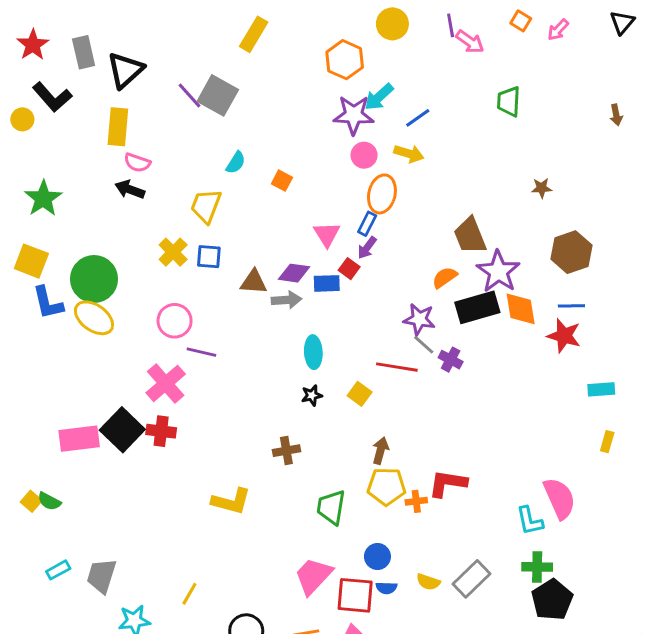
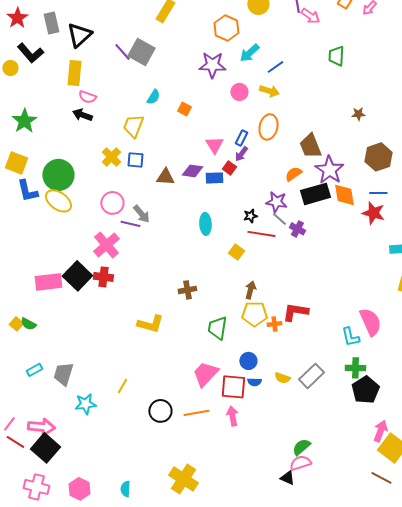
purple star: (354, 115) -> (212, 65), moved
orange ellipse: (382, 194) -> (268, 127), moved
gray arrow: (286, 300) -> (141, 214), moved, turned 54
black star: (312, 395) -> (250, 216), moved

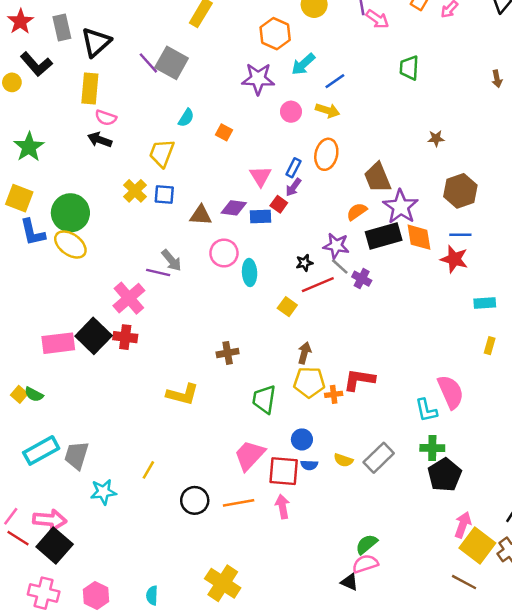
pink circle: (112, 203) -> (224, 253), moved
red line: (261, 234) -> (318, 285), turned -32
cyan rectangle: (34, 370) -> (41, 450), size x1.8

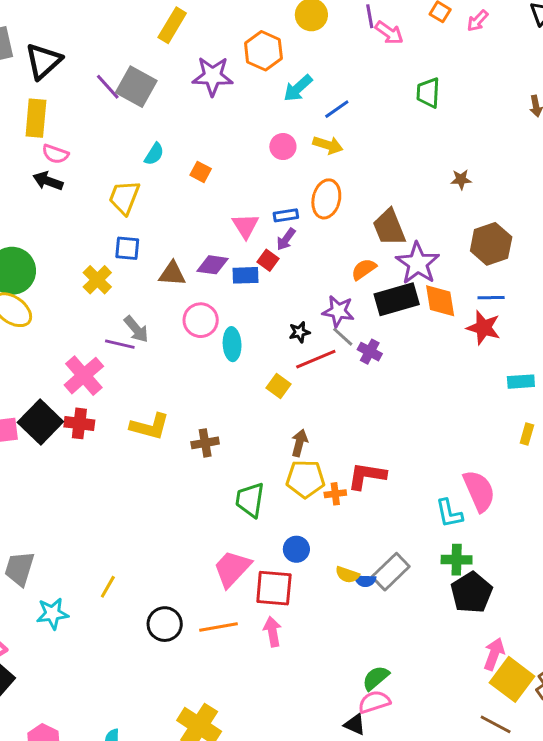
purple star: (258, 79) -> (213, 76), moved
blue rectangle: (293, 168) -> (286, 215), turned 54
yellow cross: (135, 191) -> (97, 280), moved
yellow L-shape: (183, 394) -> (150, 426), moved
blue semicircle: (309, 465) -> (365, 581), moved

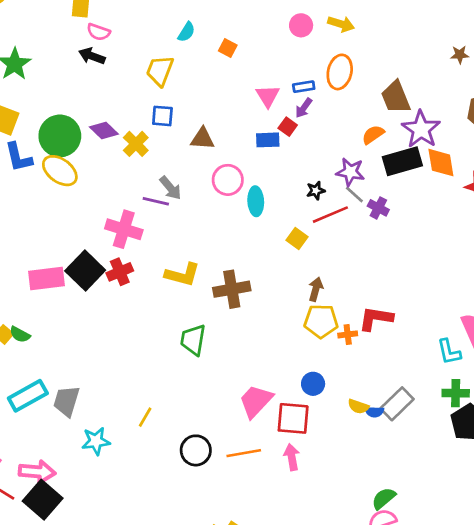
purple diamond: (213, 265) -> (104, 131), moved, turned 36
pink cross: (84, 376) -> (124, 229), turned -32
red cross: (79, 423) -> (120, 272), turned -30
brown cross: (205, 443) -> (232, 289), size x1.5
green trapezoid: (250, 500) -> (193, 340), moved

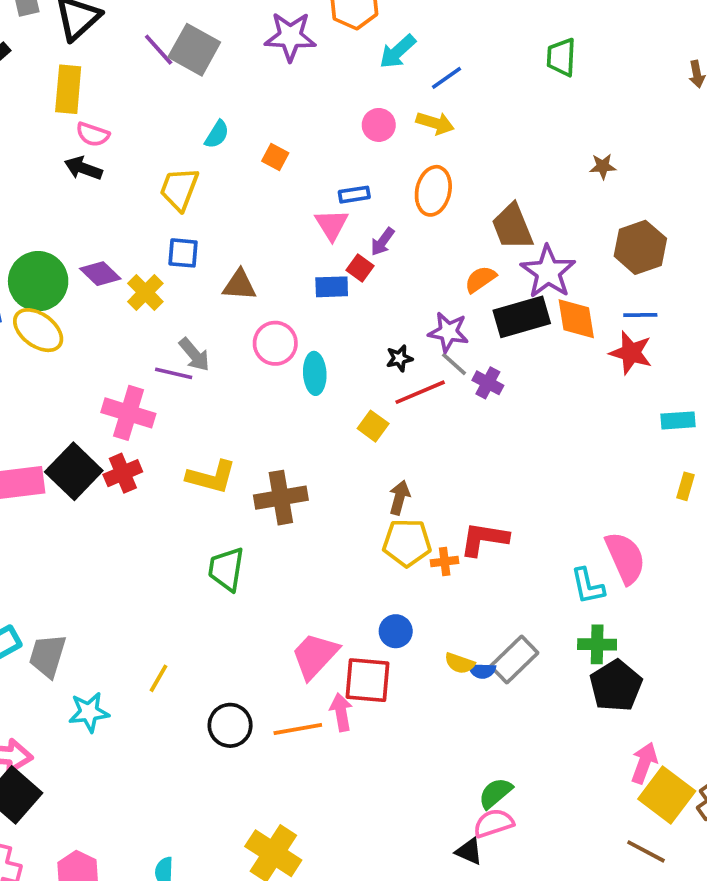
blue rectangle: (304, 87) -> (354, 195), moved
pink arrow: (292, 457) -> (341, 712), moved

